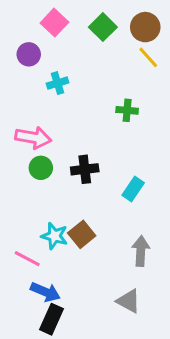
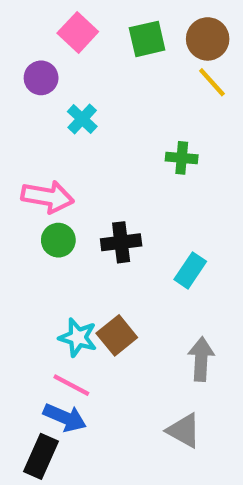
green square: (103, 27) -> (147, 39), turned 32
cyan cross: (57, 83) -> (82, 119), turned -30
pink line: (27, 259) -> (71, 385), moved
black rectangle: (51, 319) -> (41, 456), moved

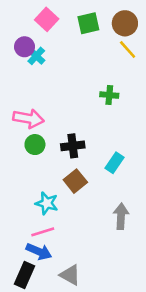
cyan cross: (82, 119) -> (36, 56), moved
brown square: (117, 335) -> (75, 181), moved
pink line: (71, 385) -> (43, 232), turned -45
gray triangle: (184, 430) -> (70, 275), moved

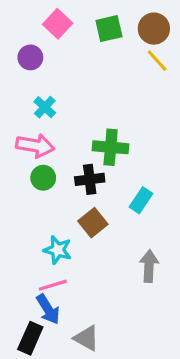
cyan cross: (36, 56) -> (45, 107), moved
green cross: (109, 95) -> (111, 147), moved, size x1.5
blue arrow: (39, 251) -> (48, 309), turned 35

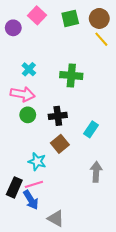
purple circle: (30, 57) -> (13, 28), moved
green cross: (111, 147) -> (71, 75), moved
black rectangle: (30, 338) -> (14, 187), moved

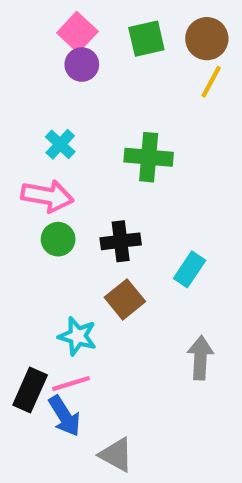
purple circle: (13, 28) -> (82, 65), moved
yellow line: (101, 39) -> (211, 82), turned 70

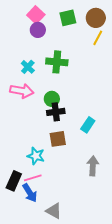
green cross: (149, 157) -> (57, 62), moved
green circle: (58, 239) -> (52, 99), moved
brown square: (125, 299) -> (58, 139), turned 30

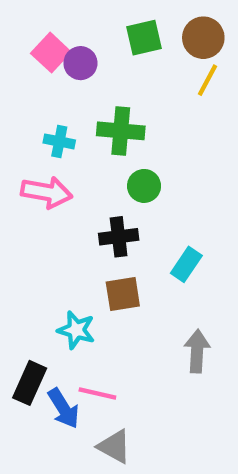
pink square: (36, 15) -> (51, 53), moved
cyan cross: (28, 67) -> (59, 141), turned -32
green circle: (52, 99) -> (144, 186), moved
pink line: (33, 178) -> (97, 394), moved, turned 30

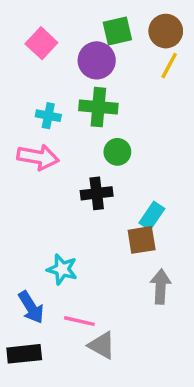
purple circle: (80, 63) -> (97, 60), moved, size x1.4
brown square: (123, 294) -> (142, 240), moved
black rectangle: (30, 383) -> (24, 354), moved, turned 60
blue arrow: (64, 408) -> (31, 307), moved
gray triangle: (114, 446) -> (102, 345), moved

